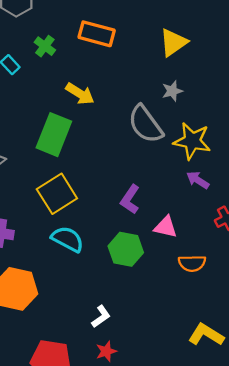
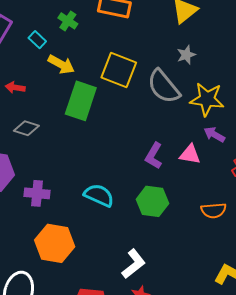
yellow arrow: (80, 94) -> (61, 64), moved
yellow square: (57, 194) -> (119, 70), moved, turned -33
pink triangle: (166, 227) -> (190, 154), moved
white L-shape: (101, 317) -> (134, 264), size x1.4

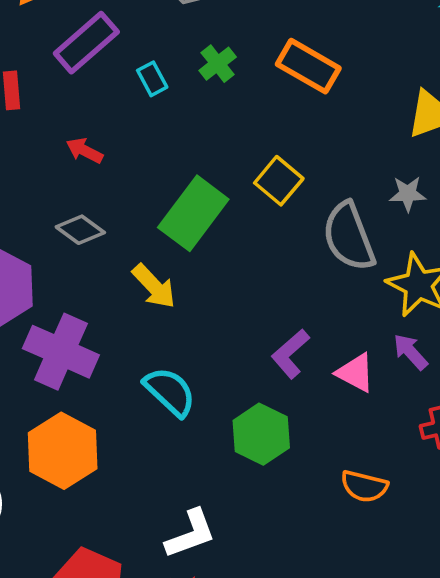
yellow arrow: (61, 64) -> (154, 286), moved
yellow square: (119, 70) -> (279, 181), size x0.7
purple cross: (37, 193) -> (61, 352), size x1.5

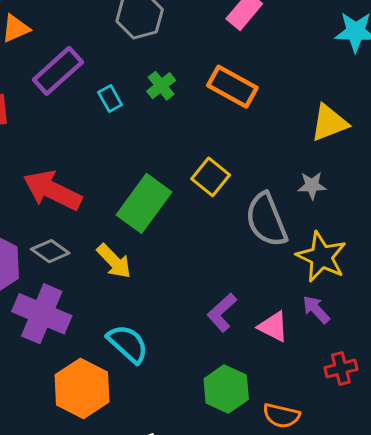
red arrow: (85, 151) -> (52, 190), moved, size x2.0
gray diamond: (80, 230) -> (50, 251), moved
green hexagon: (261, 434) -> (226, 389), moved
orange hexagon: (63, 451) -> (82, 388), moved

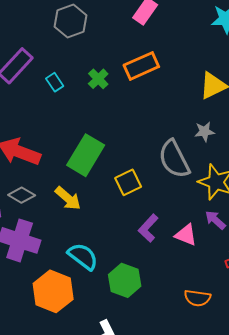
green cross: (161, 86) -> (98, 79), moved
orange rectangle: (232, 87) -> (141, 66), turned -48
yellow square: (211, 177) -> (128, 182), moved, turned 30
green hexagon: (226, 389) -> (125, 280), moved

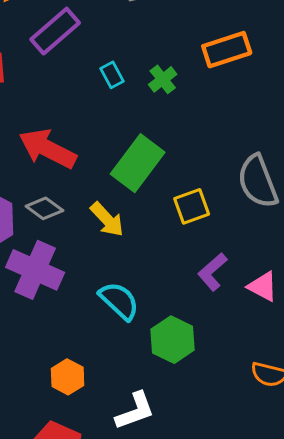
green cross: (98, 79) -> (163, 79), moved
cyan rectangle: (55, 82) -> (112, 75), moved
orange hexagon: (53, 291) -> (68, 377), moved, size x0.6

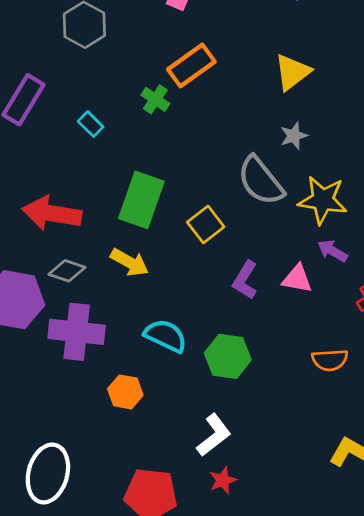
green cross: (163, 79) -> (155, 99), moved
orange hexagon: (68, 377) -> (125, 392), moved

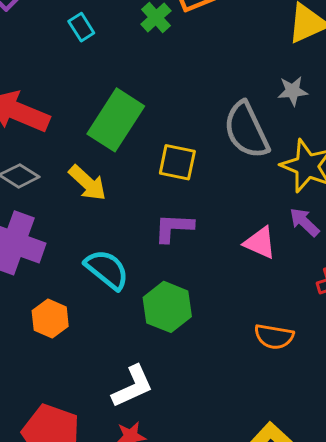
yellow square: (206, 225) -> (177, 162), turned 36
purple L-shape: (245, 280) -> (174, 228), moved, turned 48

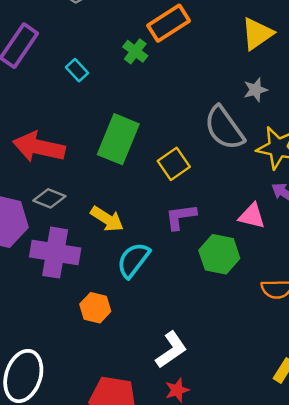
yellow square: (177, 162) -> (174, 164), turned -36
yellow arrow: (87, 183) -> (107, 219), moved
cyan semicircle: (107, 269) -> (133, 260), turned -81
green hexagon: (167, 307) -> (219, 254), moved

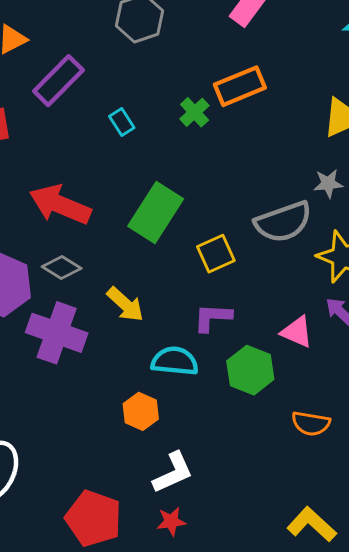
gray semicircle: (224, 128) -> (283, 222), turned -84
cyan semicircle: (133, 260) -> (175, 361), moved, turned 48
orange hexagon: (95, 308) -> (141, 411), moved

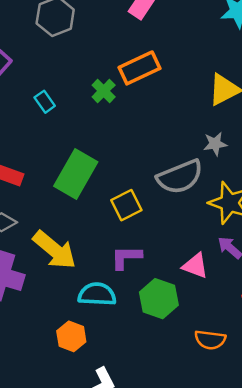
yellow arrow: (125, 304) -> (55, 250), size x1.4

